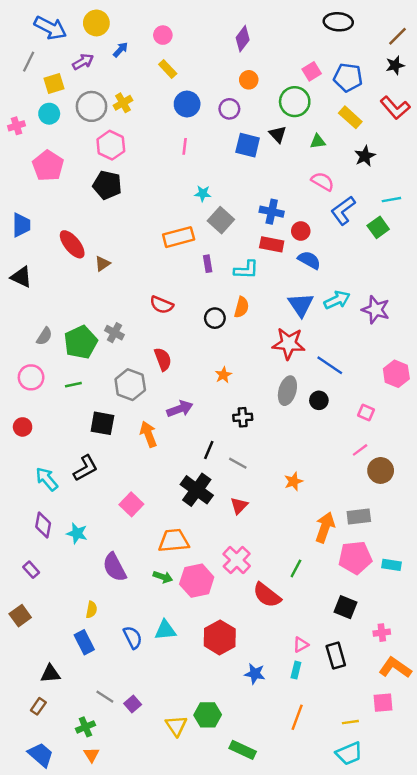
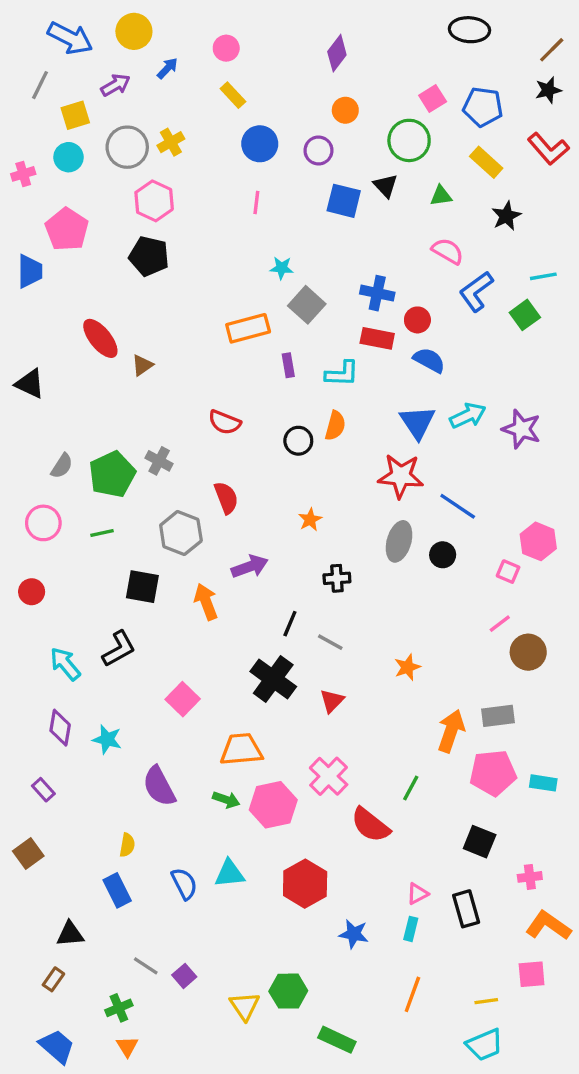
blue trapezoid: (21, 225) -> (30, 271), moved
pink hexagon: (396, 374) -> (538, 541), moved

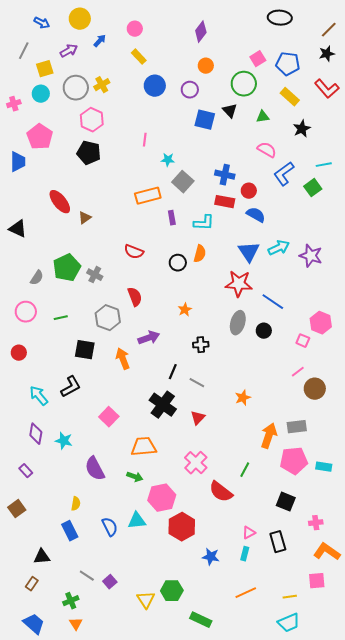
blue arrow: (70, 38) -> (42, 23), size x0.6
pink line: (256, 203) -> (145, 140), moved
green pentagon: (112, 474) -> (67, 268), moved
pink hexagon: (273, 805) -> (162, 498), moved
orange line: (412, 994) -> (246, 593), turned 45

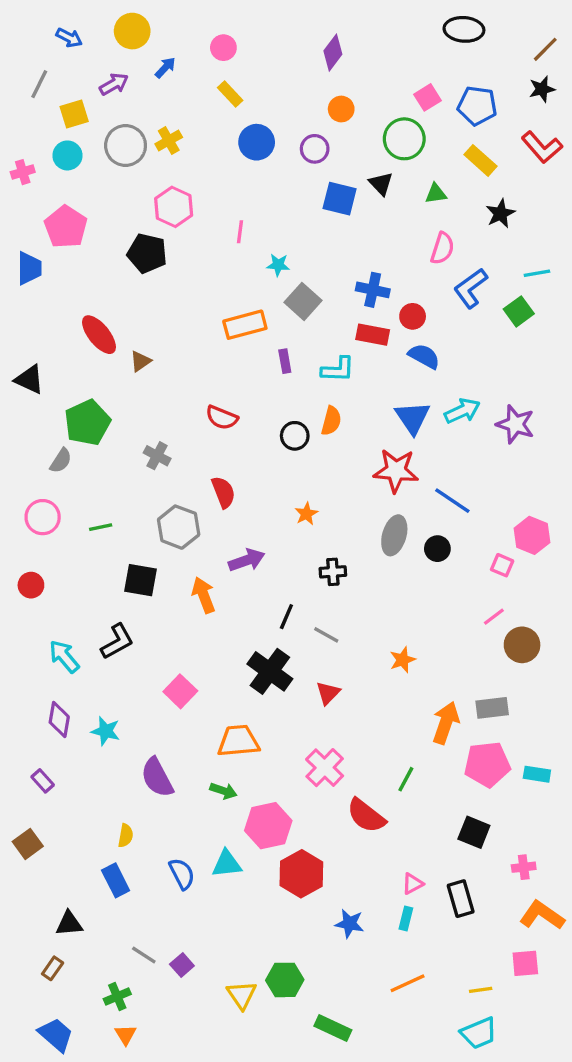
pink hexagon: (92, 120) -> (174, 207), moved
pink semicircle: (267, 150) -> (442, 248), turned 78
green pentagon: (67, 268) -> (87, 423), moved

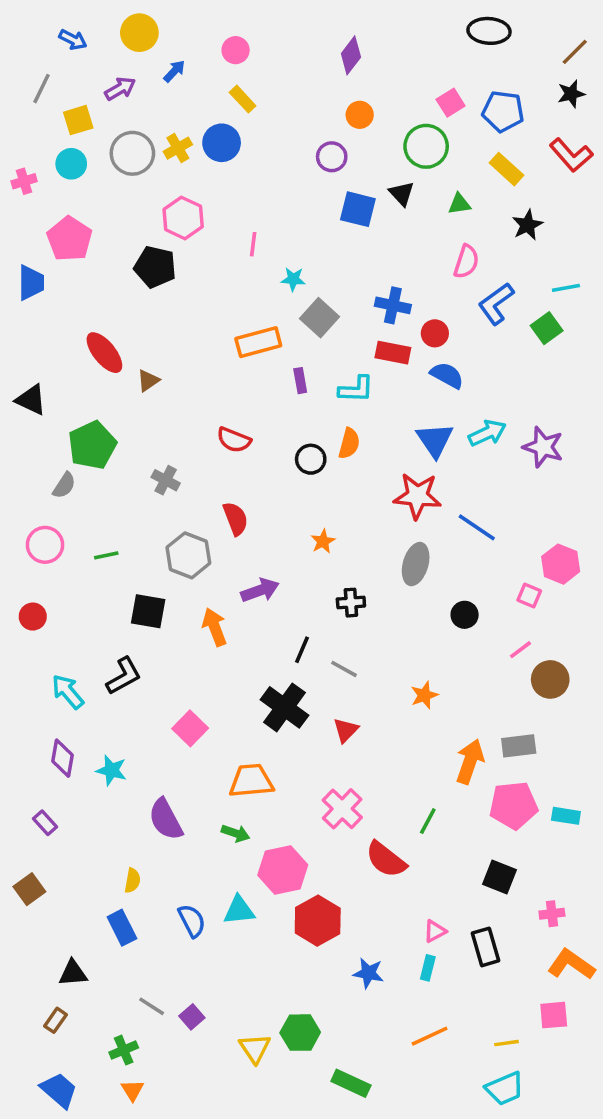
blue circle: (257, 142) -> (222, 143), moved
black circle: (437, 549) -> (465, 615), moved

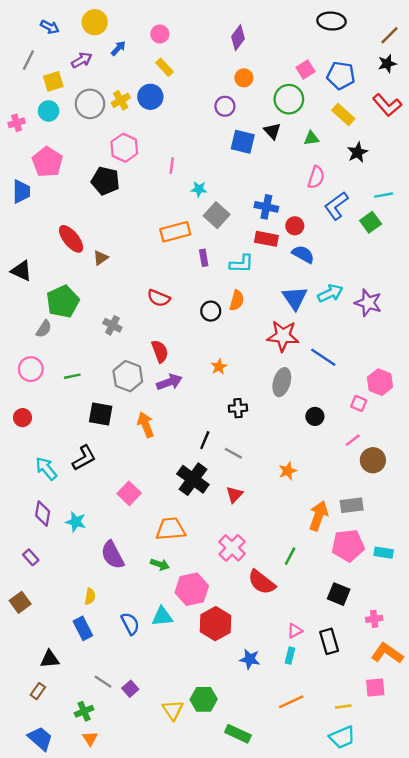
purple arrow: (260, 590) -> (169, 382), moved

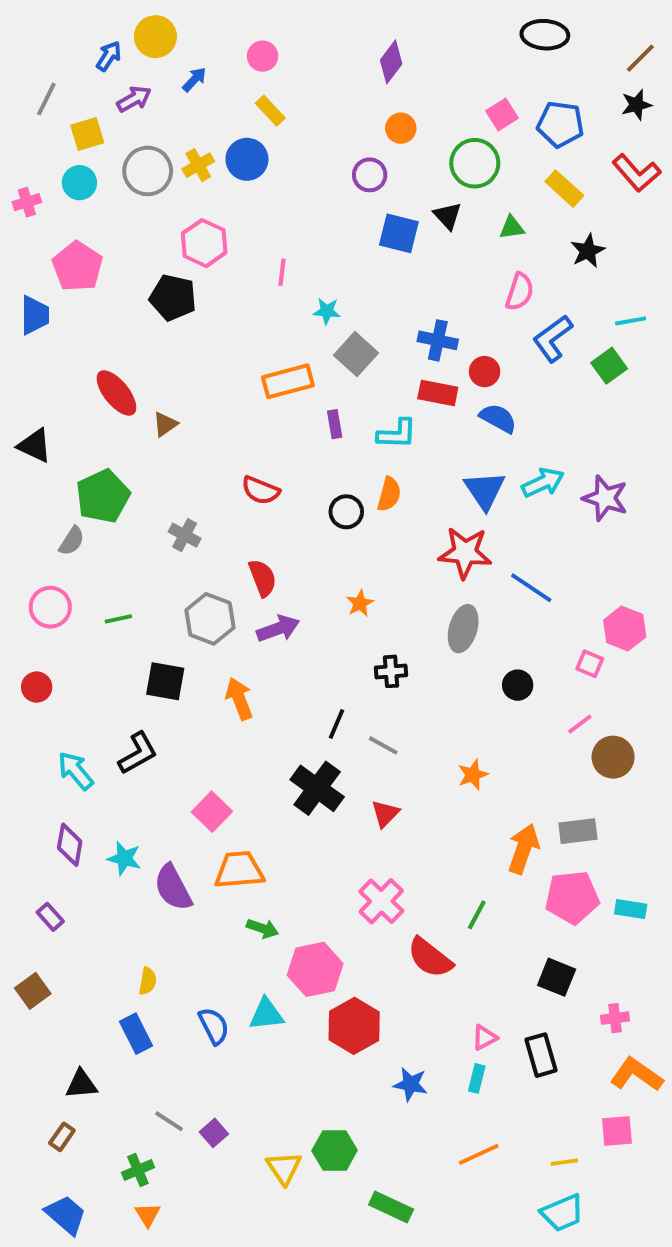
blue arrow: (50, 27) -> (109, 56), moved, turned -84
orange trapezoid: (170, 529) -> (239, 870), moved
purple semicircle: (112, 555) -> (173, 888), moved

